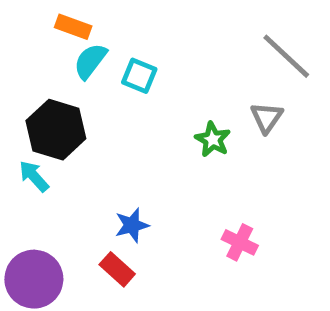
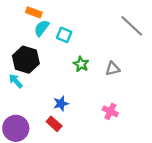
gray triangle: (267, 117) -> (113, 69), moved, turned 42
green star: (213, 139) -> (81, 64), moved

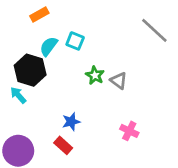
orange rectangle: (34, 12) -> (39, 15), turned -49
cyan semicircle: (42, 28) -> (49, 46), moved
gray triangle: (113, 69) -> (119, 81), moved, turned 49

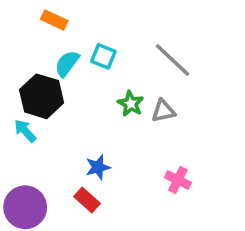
orange rectangle: (39, 15) -> (54, 20), turned 54
gray line: (154, 30) -> (172, 60), moved
gray triangle: (119, 81) -> (163, 111), turned -48

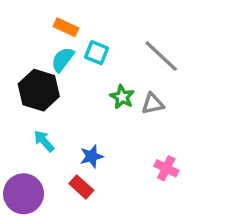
orange rectangle: (54, 20) -> (66, 27), moved
cyan arrow: (25, 131) -> (44, 141), moved

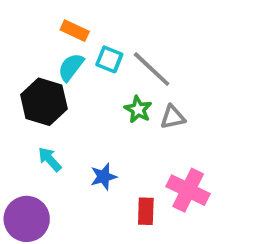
gray line: (161, 56) -> (152, 69), moved
pink cross: (166, 168) -> (188, 190), size x1.5
red rectangle: (81, 187) -> (146, 211), moved, turned 50

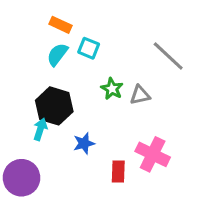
gray line: (152, 69) -> (168, 56), moved
black hexagon: (44, 102) -> (54, 106), moved
cyan arrow: (50, 159) -> (40, 129), turned 60

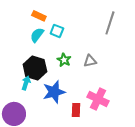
gray line: (168, 56) -> (110, 23), moved, turned 65
green star: (112, 89) -> (64, 60), moved
blue star: (84, 143) -> (54, 92), size x1.6

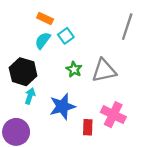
cyan square: (57, 31) -> (66, 36), turned 32
gray triangle: (90, 61) -> (104, 71), size x1.6
black hexagon: (35, 68) -> (23, 72), moved

